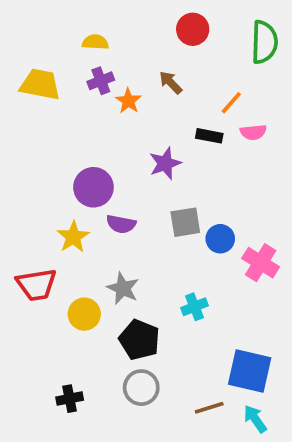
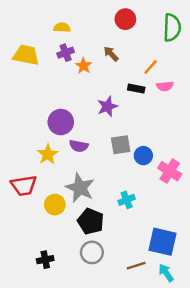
gray star: (123, 288) -> (80, 188), size x1.4

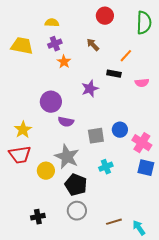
orange star: (84, 66) -> (64, 62), moved
pink semicircle: (165, 86) -> (142, 83), moved
gray square: (121, 145) -> (96, 136), moved
yellow star: (48, 154) -> (23, 130), moved
blue square: (162, 242) -> (146, 168), moved, size x0.7

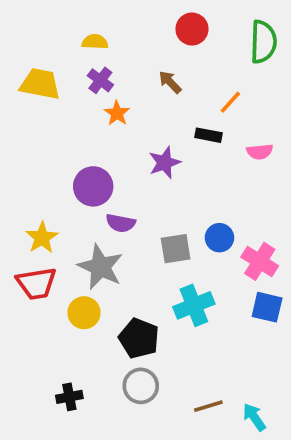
purple cross: (55, 44) -> (100, 80), turned -32
gray star: (67, 157) -> (100, 267), moved
cyan cross: (106, 167) -> (194, 305), size x1.5

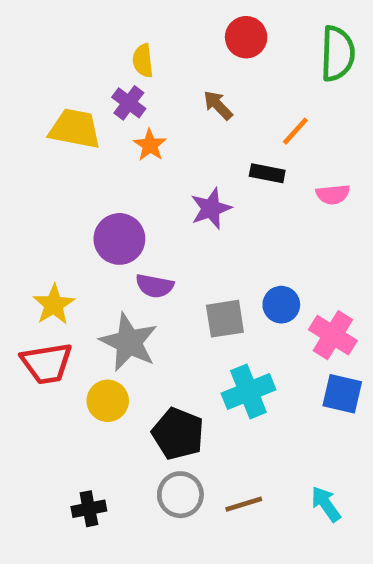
yellow semicircle: (95, 42) -> (143, 61), moved, turned -100
yellow trapezoid: (40, 84) -> (75, 129), moved
brown line: (208, 406) -> (244, 504), moved
cyan arrow: (254, 417) -> (326, 504), moved

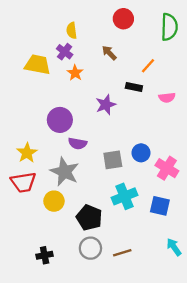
blue square: (342, 394) -> (160, 206), moved
cyan arrow: (326, 504) -> (174, 247), moved

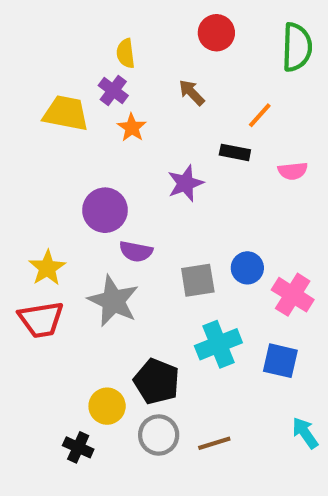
yellow circle: (54, 201) -> (107, 406), moved
black cross: (45, 255) -> (78, 447), turned 35

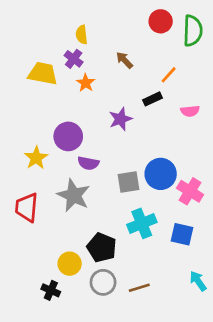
red circle: (216, 33) -> (161, 21), moved
black rectangle: (235, 152) -> (153, 99), turned -36
yellow star: (47, 268) -> (36, 158), moved
blue circle: (247, 268) -> (161, 174), size x1.5
red trapezoid: (41, 319) -> (27, 207), turned 104

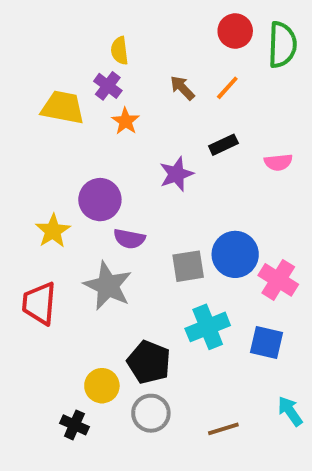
orange line: (169, 75) -> (227, 88), moved
brown line: (139, 288) -> (223, 429), moved

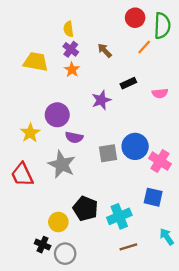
purple cross: (108, 86) -> (71, 49), moved
orange line: (227, 88) -> (144, 47), moved
red trapezoid: (39, 303) -> (22, 175), turned -30
cyan cross: (208, 327) -> (119, 216), moved
gray circle: (151, 413) -> (65, 254), moved

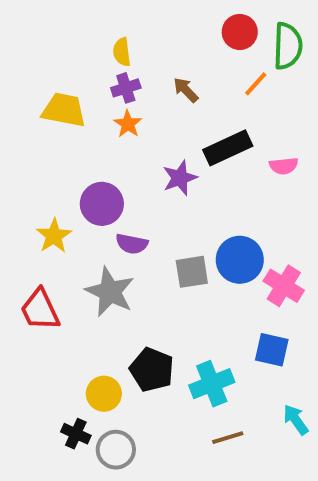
purple cross: (71, 49) -> (126, 88), turned 35
black rectangle: (128, 83) -> (228, 148), size x1.6

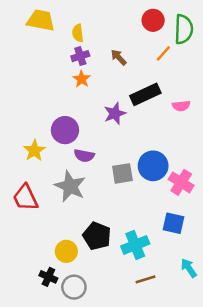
yellow trapezoid: (64, 110) -> (41, 20), moved

